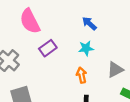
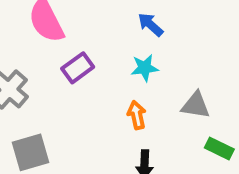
gray triangle: (115, 70) -> (196, 105), turned 36

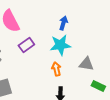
blue arrow: (150, 25) -> (63, 23), turned 64
cyan star: (145, 68) -> (60, 45), size x1.5

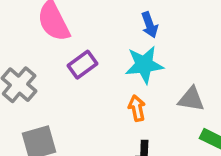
blue arrow: (63, 23) -> (150, 25), turned 144

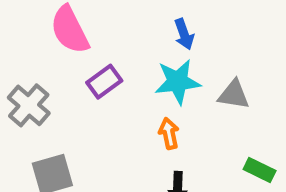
gray triangle: (191, 99) -> (234, 95), moved

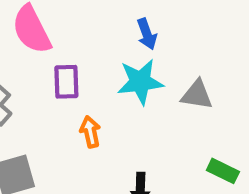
purple rectangle: (104, 82) -> (66, 82), turned -56
orange arrow: (169, 133) -> (90, 132), moved

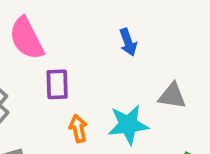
cyan star: (140, 82) -> (128, 125), moved

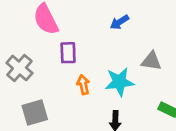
blue arrow: (128, 42) -> (119, 22), turned 78

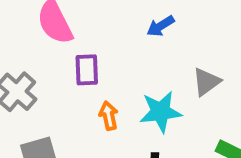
gray triangle: (151, 61) -> (206, 82), turned -45

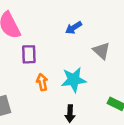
gray triangle: (206, 82) -> (101, 51), moved, turned -42

